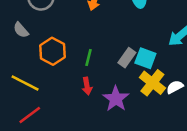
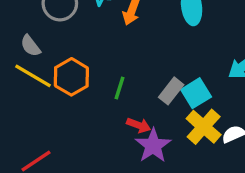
cyan square: (145, 58) -> (196, 93), turned 35
yellow line: (25, 83) -> (33, 76), moved
red arrow: (87, 86) -> (139, 125), moved, turned -63

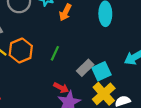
green line: (119, 88) -> (55, 53), moved

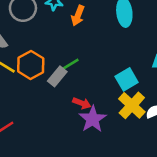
green line: (55, 53) -> (71, 64), turned 40
gray rectangle: (85, 68) -> (57, 76), moved

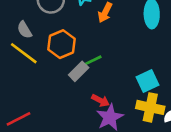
orange hexagon: (31, 65) -> (62, 44), moved
yellow cross: (132, 105) -> (150, 107), turned -36

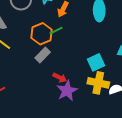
orange hexagon: (62, 44) -> (41, 34), moved
green line: (93, 60) -> (56, 31), moved

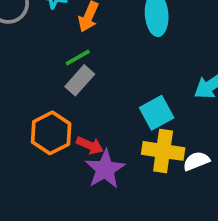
orange hexagon: (41, 34) -> (51, 133), moved
gray rectangle: (43, 55) -> (80, 80), moved

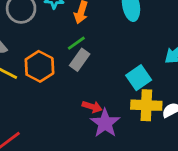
orange hexagon: (51, 133) -> (39, 66), moved

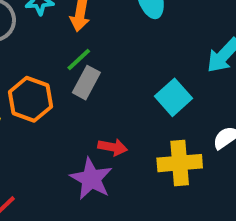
yellow cross: (146, 105) -> (180, 163), moved
purple star: (105, 123) -> (91, 179), moved

